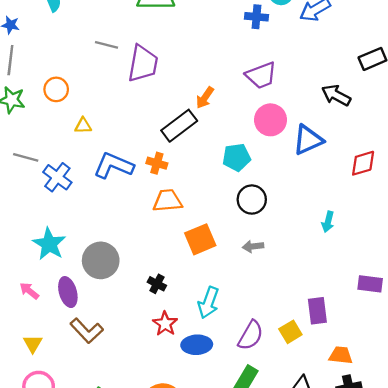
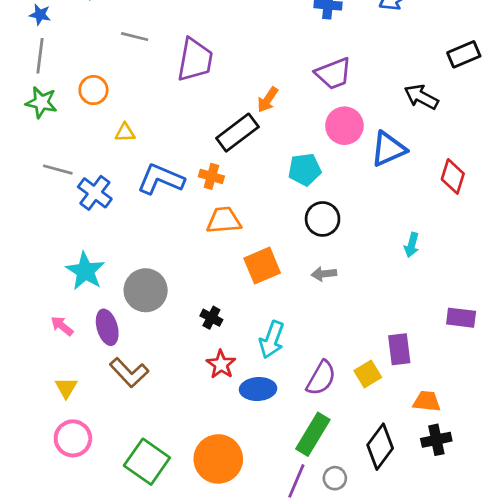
gray line: (107, 45) -> (135, 37), moved
red diamond: (363, 163) -> (453, 176), turned -56

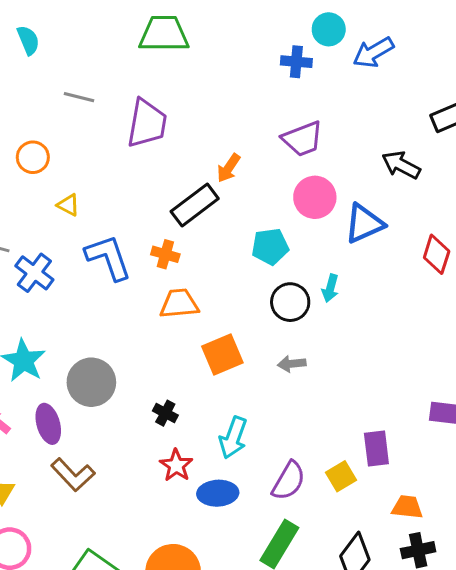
yellow triangle: (125, 133) -> (68, 205), turned 30
blue L-shape: (161, 179) -> (108, 257), turned 48
cyan arrow: (412, 245) -> (330, 288), moved

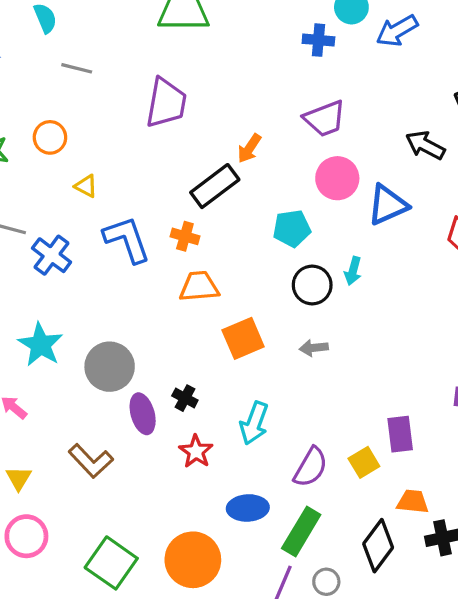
gray line: (79, 97) -> (77, 68), moved
purple ellipse: (48, 424) -> (143, 414), moved
blue ellipse: (218, 493) -> (248, 508), moved
orange trapezoid: (407, 507) -> (413, 502), moved

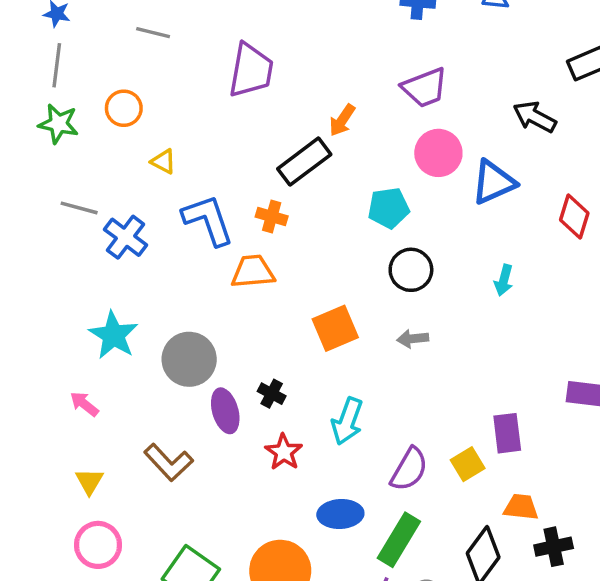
cyan arrow: (353, 271) -> (504, 280), moved
orange trapezoid: (199, 287) -> (253, 272), moved

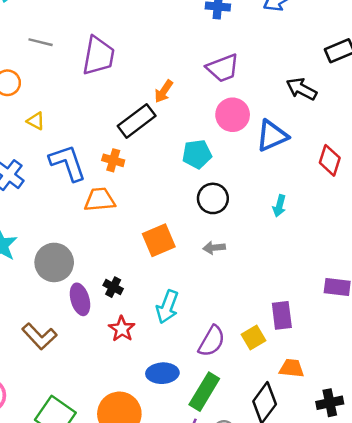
gray line: (153, 33) -> (41, 42), moved
black cross: (554, 547) -> (330, 403), moved

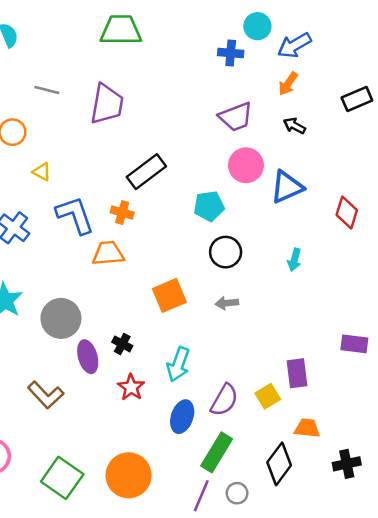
black arrow: (301, 89) -> (294, 126), moved, size x0.7
orange arrow: (164, 91) -> (288, 84), moved
blue ellipse: (162, 373) -> (182, 417), moved, turned -68

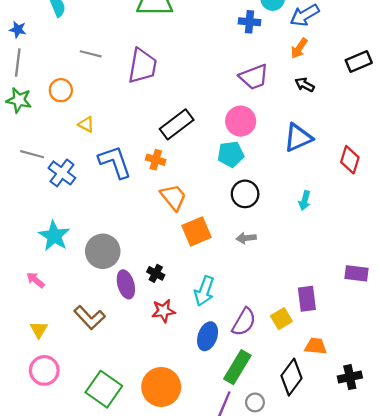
pink circle: (246, 165) -> (241, 121), moved
orange trapezoid: (108, 253) -> (173, 197), moved, turned 56
red star: (131, 387) -> (163, 311), turned 30

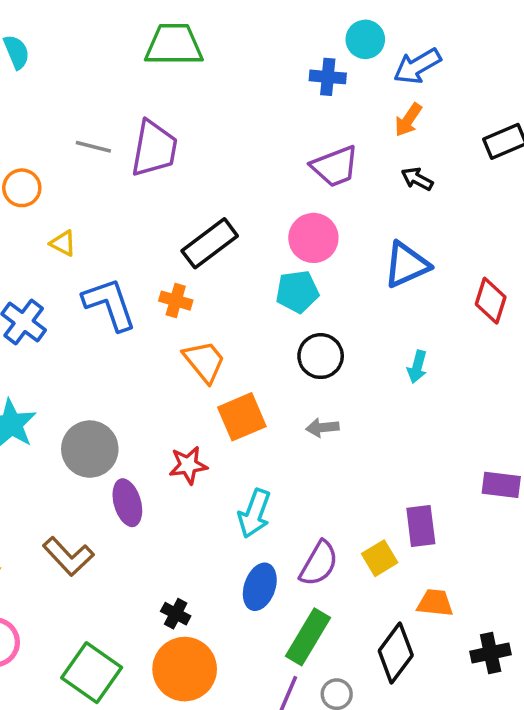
gray line: (91, 54) -> (93, 147), moved
black cross: (156, 273) -> (176, 614), moved
red star: (163, 311) -> (188, 465), moved

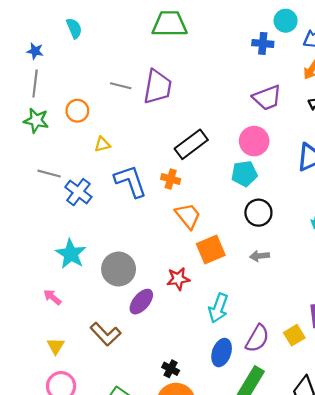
yellow triangle: (63, 243) -> (102, 144), turned -42
purple ellipse: (127, 503) -> (141, 302), turned 56

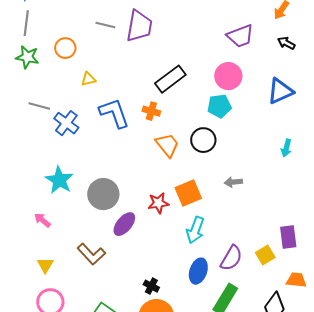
black circle: (258, 213) -> (203, 140), moved
orange square: (211, 250) -> (188, 193), moved

